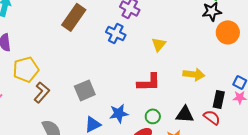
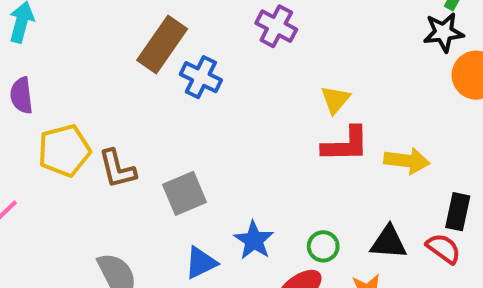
blue cross: (116, 33) -> (201, 77), moved
red L-shape: (149, 82) -> (346, 144), moved
brown L-shape: (42, 92) -> (117, 169), moved, turned 125
blue star: (119, 113) -> (254, 240), turned -30

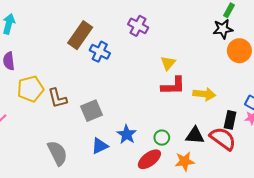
red semicircle: (443, 248) -> (223, 139), size x1.5

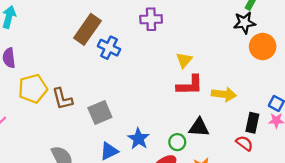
purple cross: (138, 26) -> (151, 19), turned -30
black triangle: (195, 135) -> (199, 127), moved
red semicircle: (223, 139) -> (244, 143), size x0.6

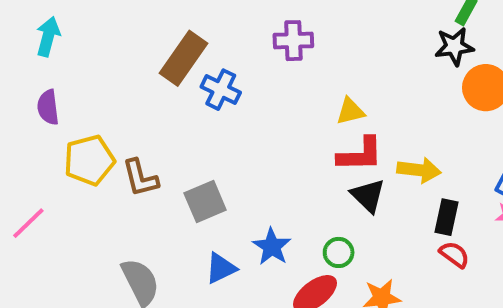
yellow triangle: (184, 60) -> (350, 111), turned 36
black rectangle: (252, 123) -> (446, 217), moved
black triangle: (199, 127) -> (368, 196), moved, turned 40

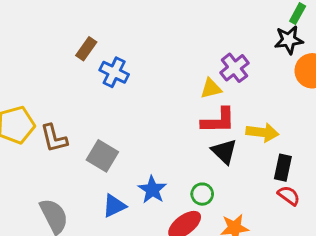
purple cross: (293, 41) -> (234, 68), moved, turned -36
brown rectangle: (183, 58) -> (86, 49), size x0.6
gray square: (205, 201) -> (102, 156), turned -36

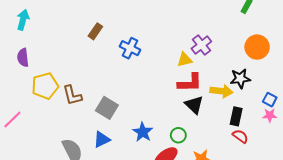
black star: (289, 40) -> (240, 79), moved
blue cross: (114, 72) -> (130, 48), moved
blue triangle: (114, 206) -> (102, 139), moved

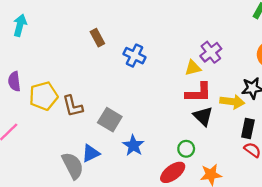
brown rectangle: (95, 31) -> (97, 38), turned -63
purple semicircle: (23, 58) -> (14, 81), moved
blue star: (143, 132) -> (133, 145), moved
blue triangle: (102, 139) -> (91, 153), moved

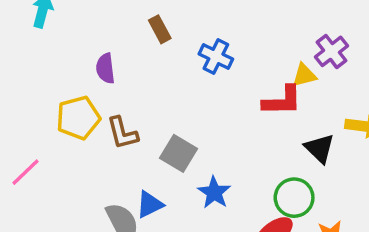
purple semicircle: (14, 81) -> (105, 68), moved
red L-shape: (199, 93) -> (282, 101), moved
green circle: (186, 149) -> (294, 198), size x1.5

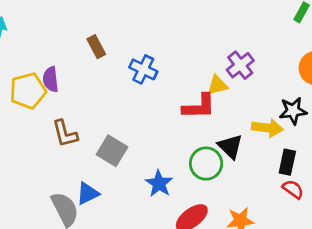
yellow pentagon: (78, 118) -> (28, 91), moved
blue star: (214, 193) -> (159, 184), moved
green circle: (294, 198) -> (206, 164), moved

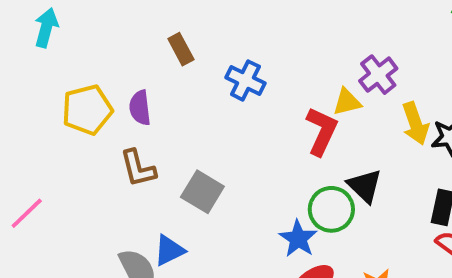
purple semicircle: (51, 79) -> (140, 108), moved
red L-shape: (199, 107) -> (322, 131), turned -64
yellow arrow: (267, 128) -> (415, 123), moved, turned 64
blue star: (159, 184) -> (298, 239), moved

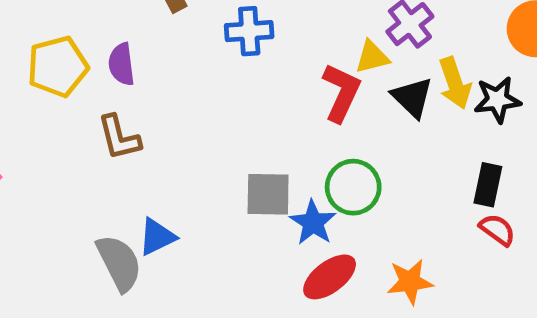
blue cross: (245, 80) -> (249, 31), turned -30
black triangle: (365, 186) -> (412, 97), moved
gray square: (202, 192) -> (268, 194), moved, turned -30

